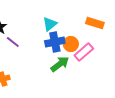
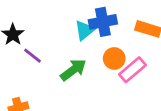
blue cross: (55, 42) -> (103, 22), moved
green arrow: (60, 64) -> (73, 70), moved

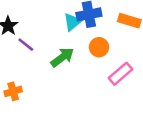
pink rectangle: (133, 70) -> (120, 74), moved

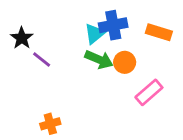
green arrow: (62, 57) -> (99, 59), moved, turned 60
orange cross: (13, 91) -> (50, 124), moved

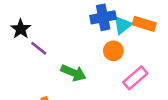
cyan triangle: (95, 34) -> (122, 25), moved
green arrow: (99, 59) -> (73, 73), moved

